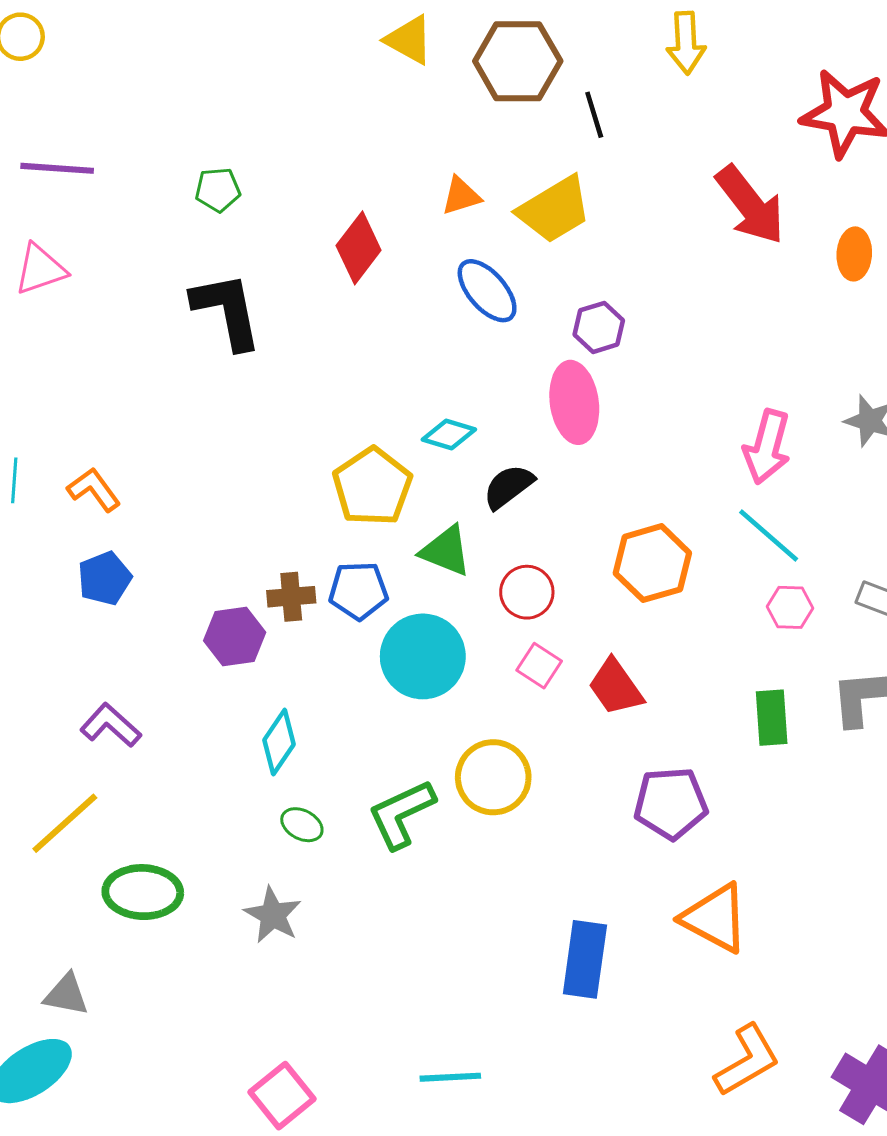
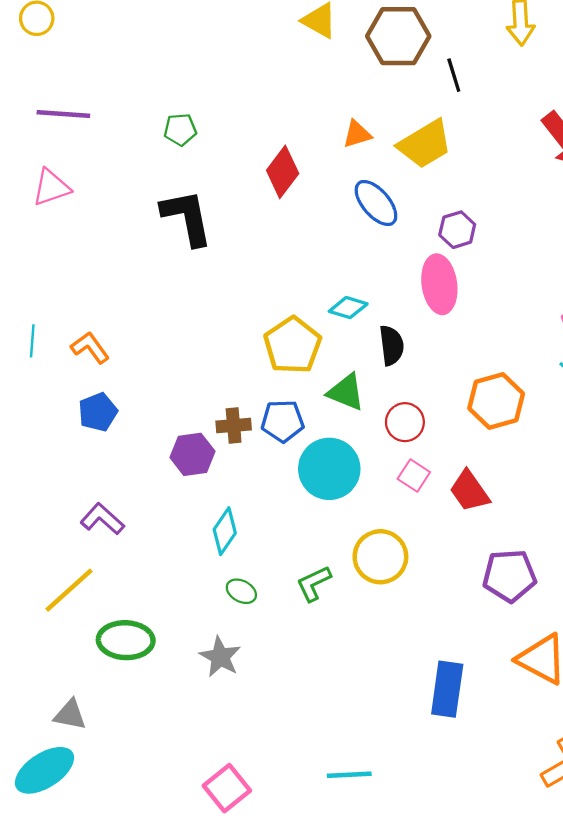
black semicircle: (508, 487) -> (392, 345), turned 120
green L-shape: (401, 814) -> (314, 583), size x0.7

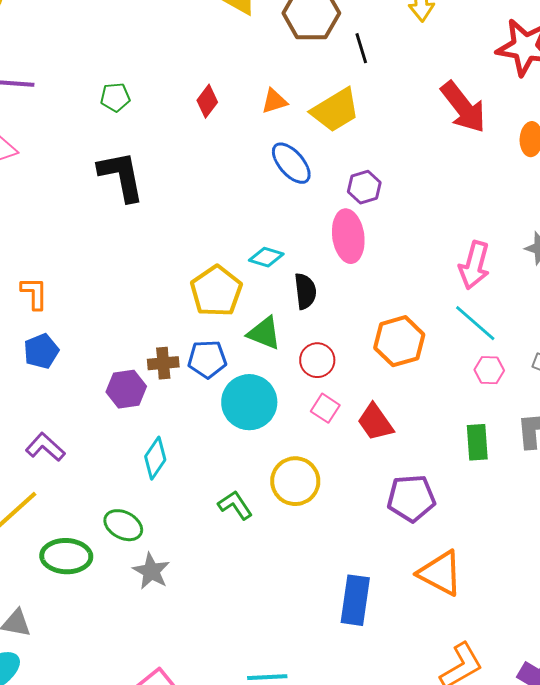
red diamond: (283, 172) -> (207, 101), moved, size x0.7
orange L-shape: (90, 348) -> (34, 293), turned 36
green L-shape: (314, 583) -> (235, 505), turned 81
green ellipse: (241, 591) -> (123, 525), moved, size x1.4

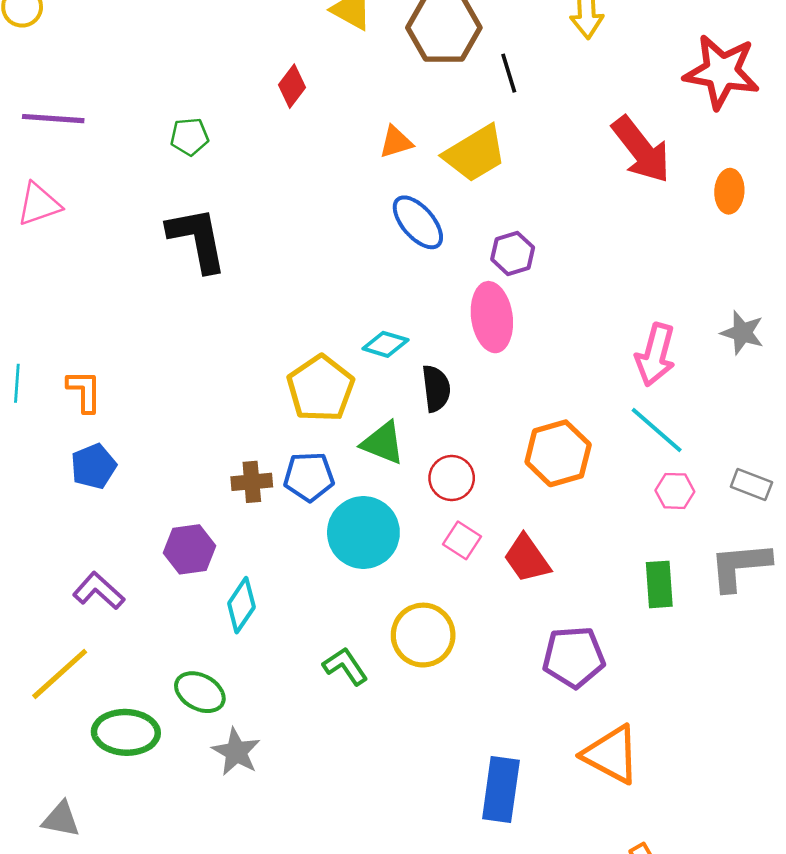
red diamond: (207, 101) -> (292, 86), moved
purple hexagon: (126, 389) -> (189, 549), moved

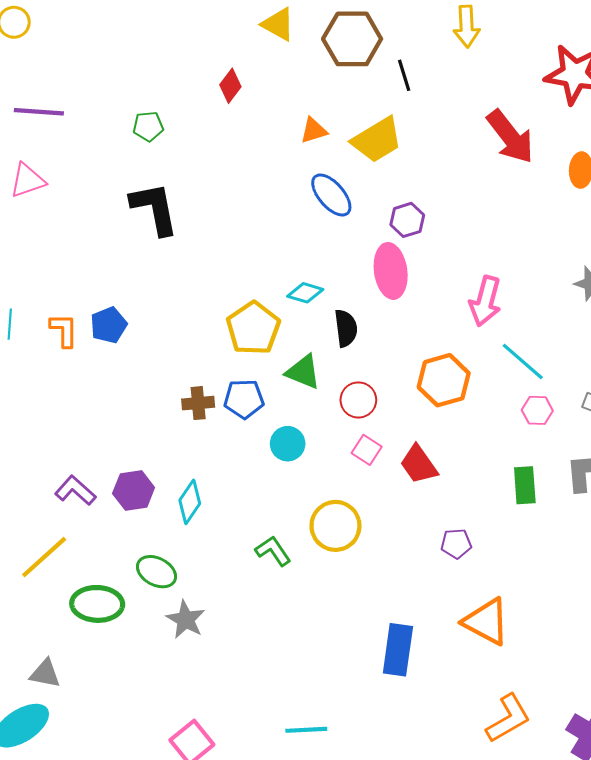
pink arrow: (655, 355) -> (485, 301), moved
blue pentagon: (93, 466) -> (109, 325), moved
cyan circle: (363, 533) -> (288, 444), size x0.6
purple hexagon: (189, 549) -> (134, 491), moved
purple pentagon: (574, 657) -> (456, 544), size x0.6

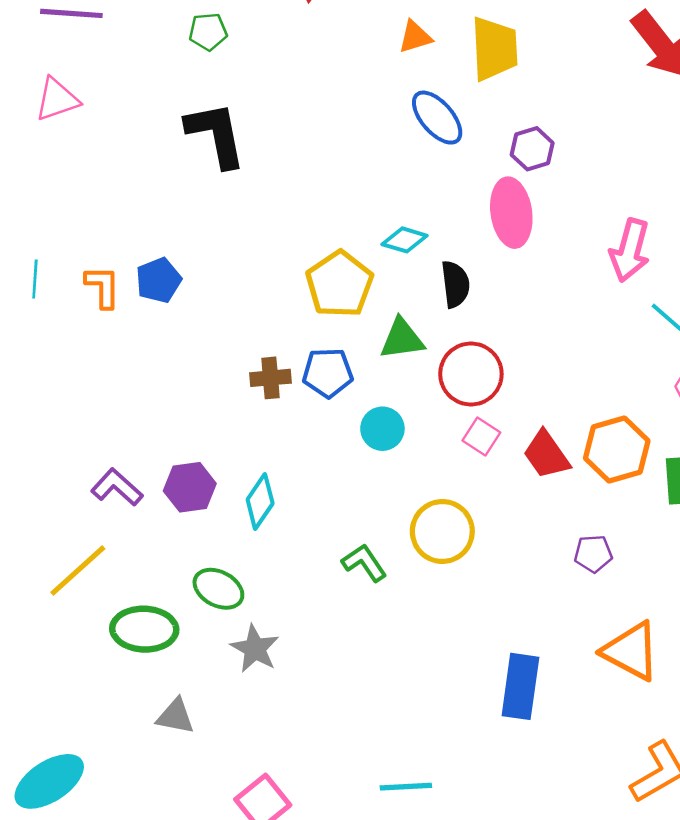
yellow trapezoid: (377, 140) -> (494, 49), turned -62
green triangle: (303, 372) -> (402, 339), turned -30
orange hexagon: (444, 380) -> (617, 449), moved
red circle: (358, 400) -> (471, 374), size x1.4
gray triangle: (45, 674) -> (175, 716), moved

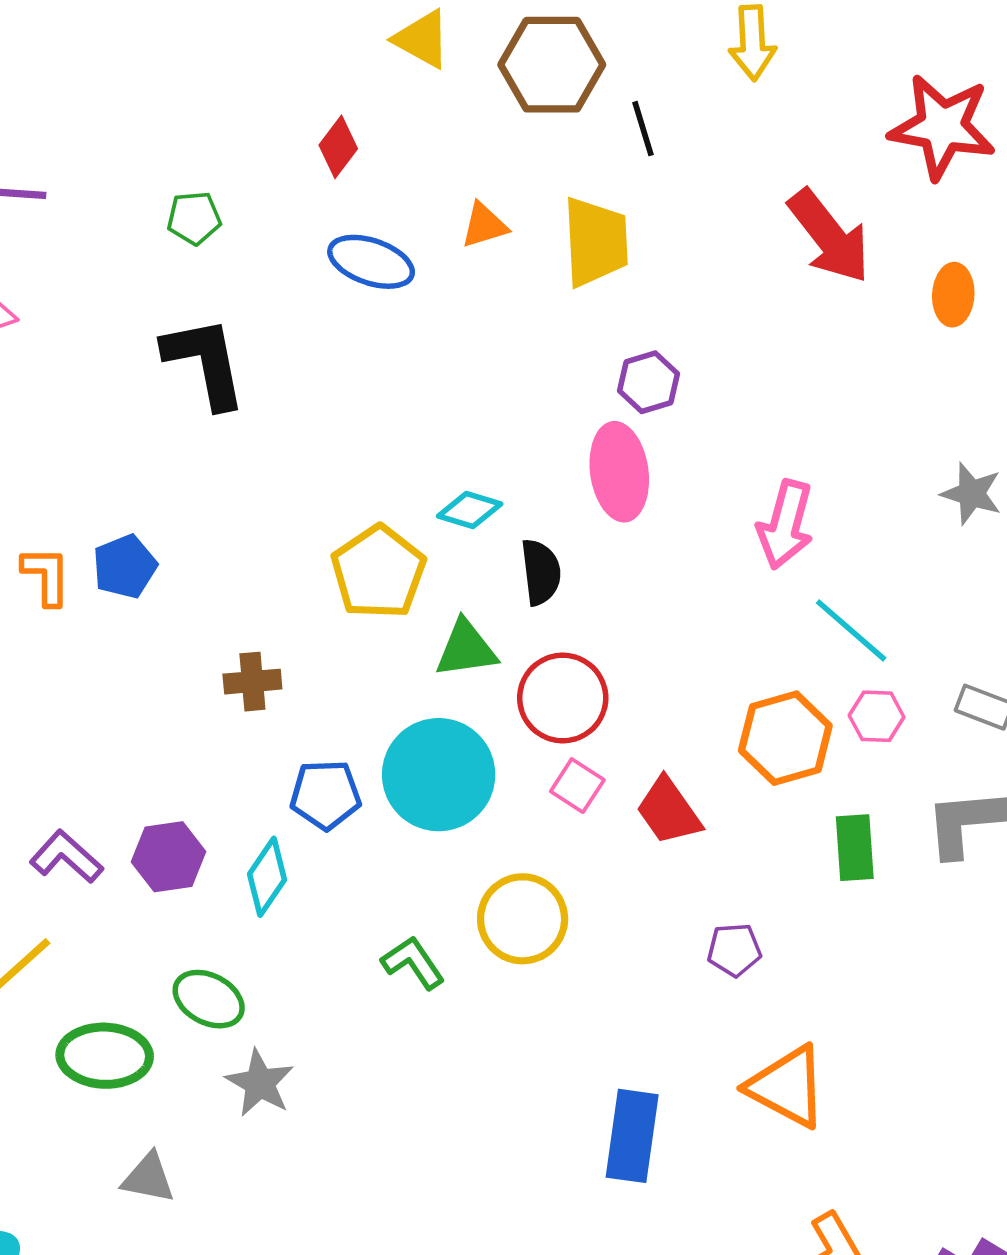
blue ellipse: (437, 118) -> (371, 262), moved, turned -30
blue pentagon: (328, 373) -> (325, 795), moved
brown cross: (271, 378) -> (252, 682), moved
cyan circle: (382, 429) -> (439, 775), size x1.8
orange hexagon: (617, 449) -> (785, 738), moved

